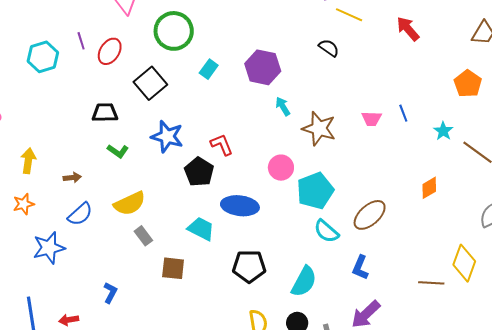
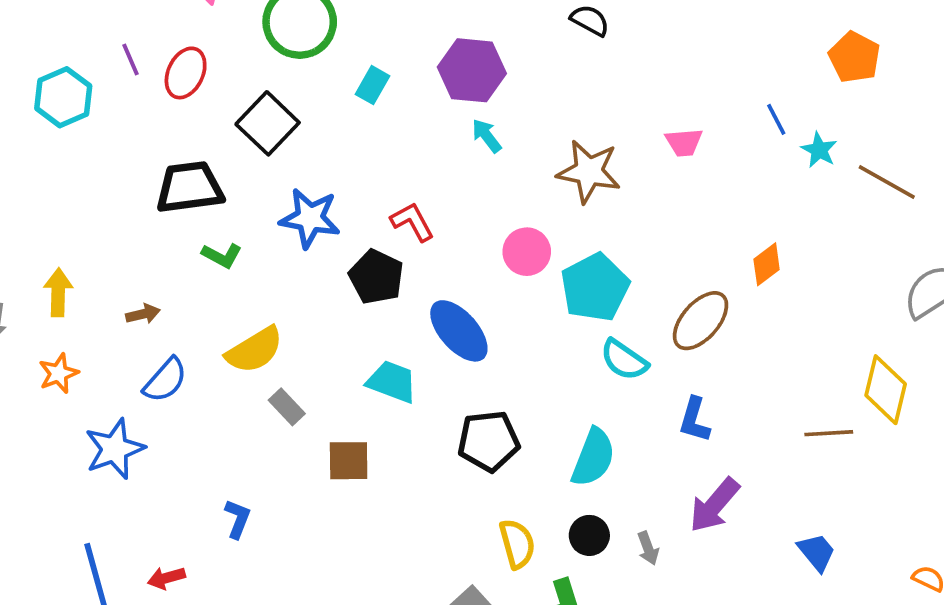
cyan arrow: (283, 106) -> (487, 136), moved
black trapezoid: (105, 113) -> (190, 187), size x1.4
blue line: (403, 113) -> (776, 119), moved
orange diamond: (429, 188) -> (767, 264), moved
blue ellipse: (240, 206) -> (459, 331), turned 48

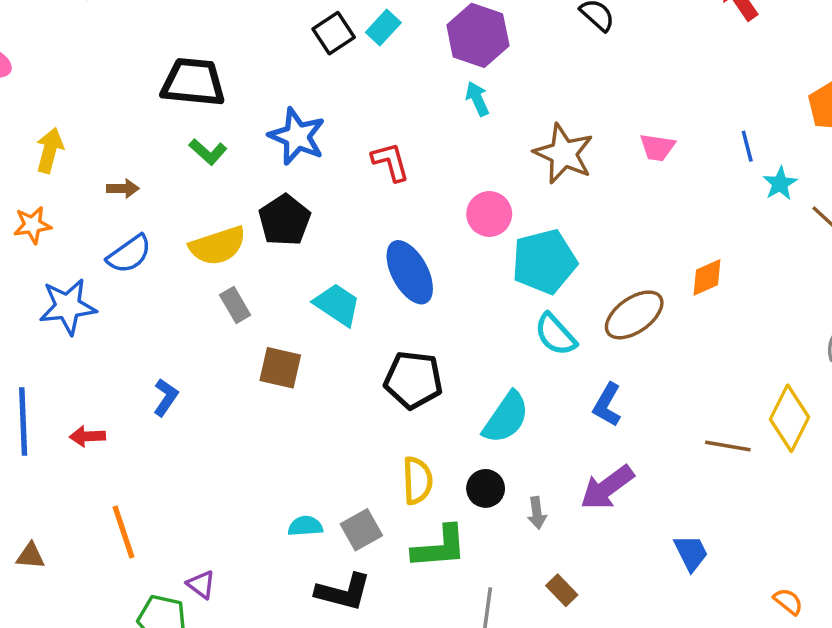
black square: (268, 123) -> (334, 33), moved, size x0.7
black pentagon: (376, 277) -> (285, 220), moved

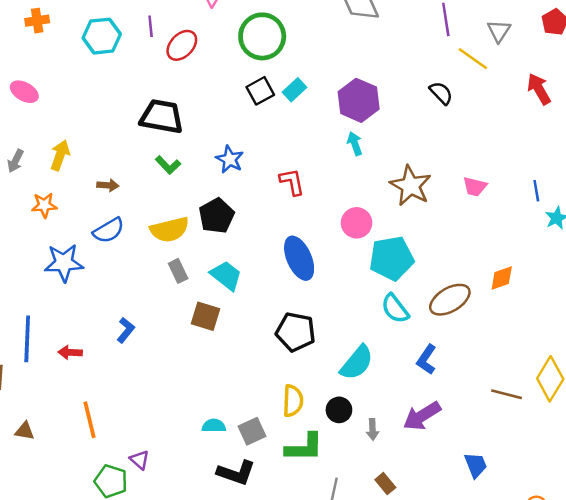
blue star: (297, 136) -> (230, 159), size x0.7
cyan trapezoid: (337, 305) -> (226, 276), moved

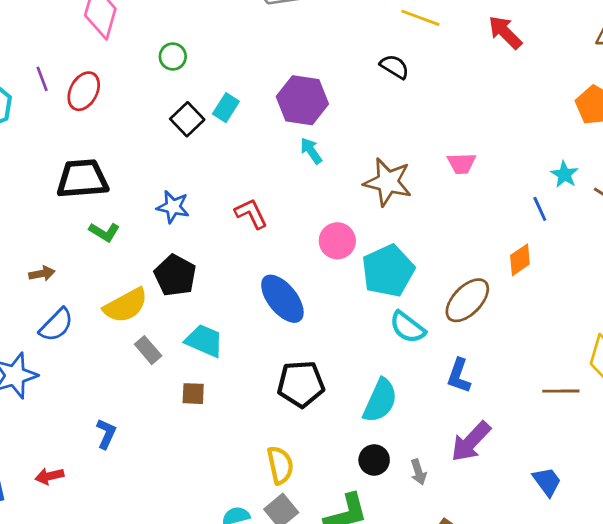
green circle: (262, 36) -> (173, 57), size x0.5
blue line: (536, 191) -> (540, 209), moved
brown square: (206, 316) -> (193, 394), size x0.7
yellow semicircle: (293, 401) -> (280, 465), moved

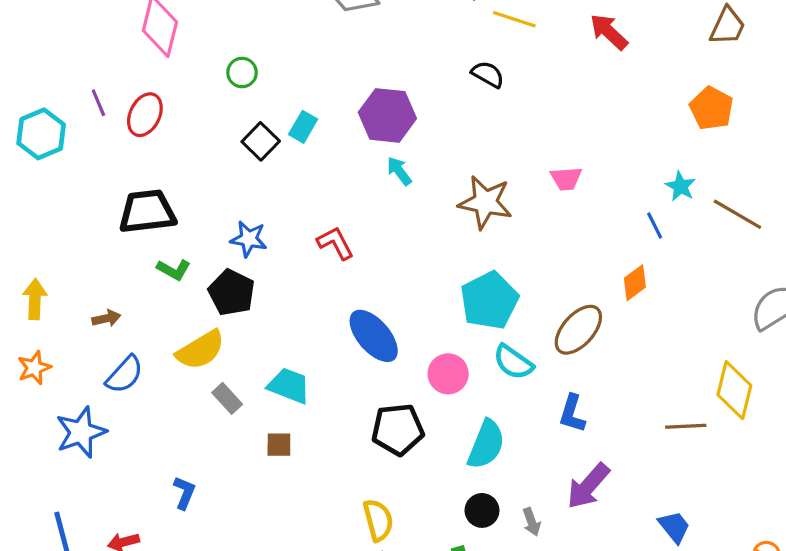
pink circle: (337, 241) -> (448, 374), moved
black pentagon: (175, 275) -> (231, 293), moved

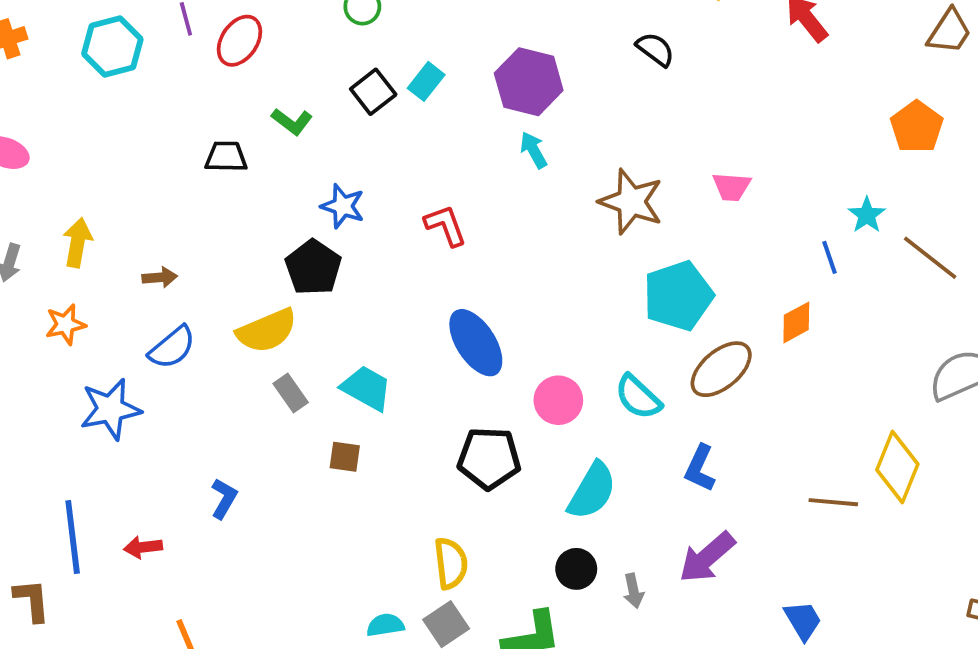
black trapezoid: (147, 212) -> (226, 157), size x0.6
green L-shape: (174, 270) -> (292, 122), moved
cyan pentagon: (489, 300) -> (678, 296), moved

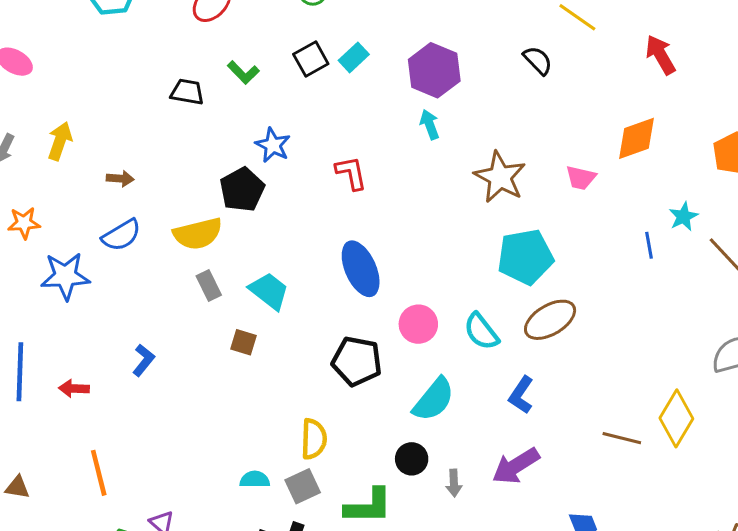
orange diamond: (796, 322) -> (637, 138), moved, size x1.4
orange star: (65, 324) -> (24, 223), moved

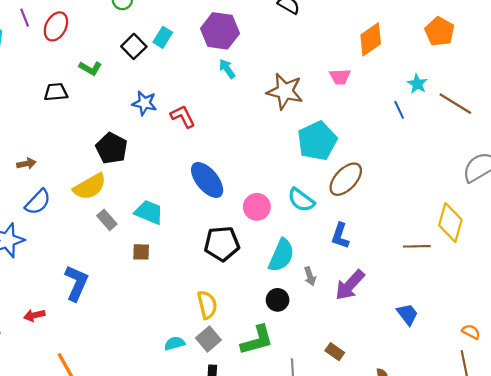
blue star: (273, 145) -> (144, 103), moved
blue L-shape: (143, 360) -> (76, 283), size x1.6
gray arrow: (454, 483) -> (310, 276), moved

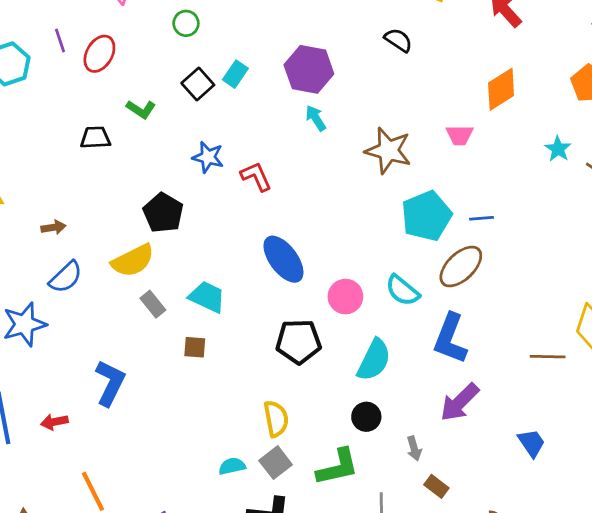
blue line: (399, 110) -> (482, 218), moved, turned -72
blue L-shape: (340, 236) -> (450, 339), size x1.5
gray arrow: (310, 276) -> (414, 448), moved

